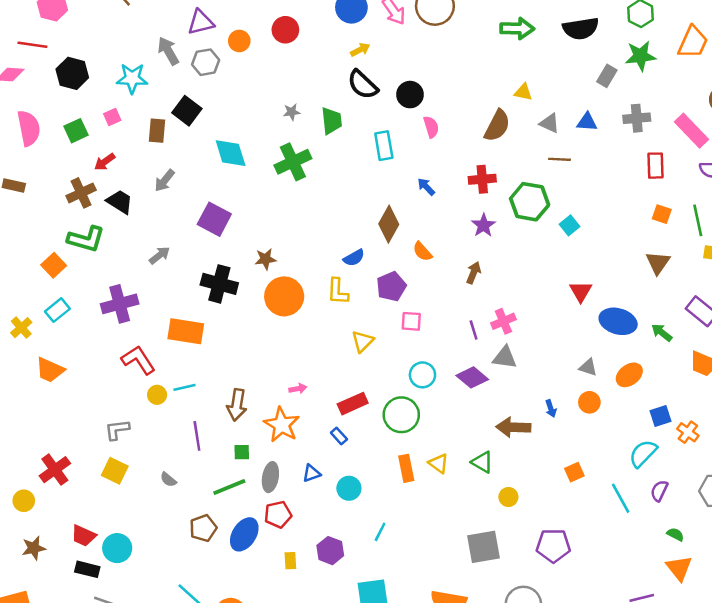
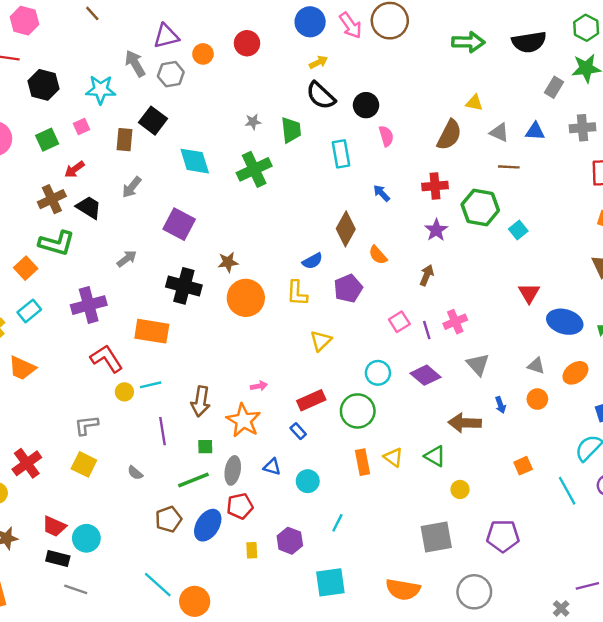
pink square: (411, 321) -> (399, 322), moved, turned -36
gray triangle: (505, 357) -> (478, 365), moved, turned 40
blue triangle: (312, 473) -> (272, 467), turned 36

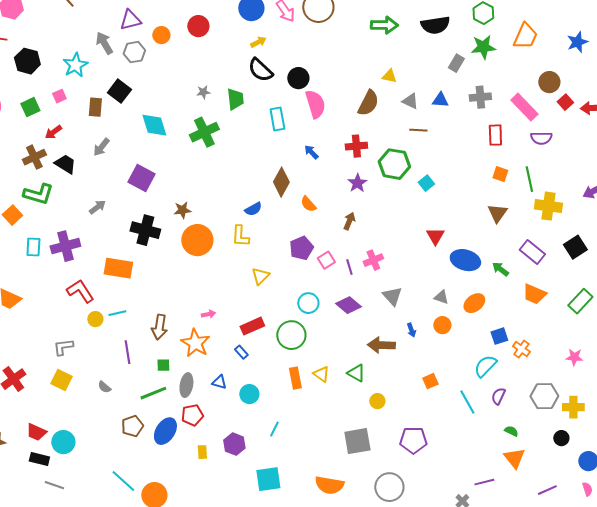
cyan star: (101, 90) -> (75, 65), turned -30
pink semicircle: (386, 136) -> (315, 104), size x1.6
purple pentagon: (348, 288) -> (301, 248), moved
cyan rectangle: (29, 311) -> (33, 247), moved, turned -48

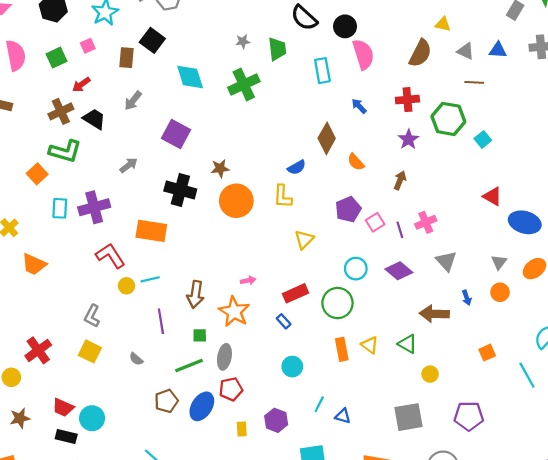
red triangle: (435, 236) -> (492, 196), turned -30
gray triangle: (441, 297) -> (499, 262), turned 49
gray L-shape: (63, 347) -> (92, 316), turned -55
blue triangle: (219, 382) -> (343, 416), moved

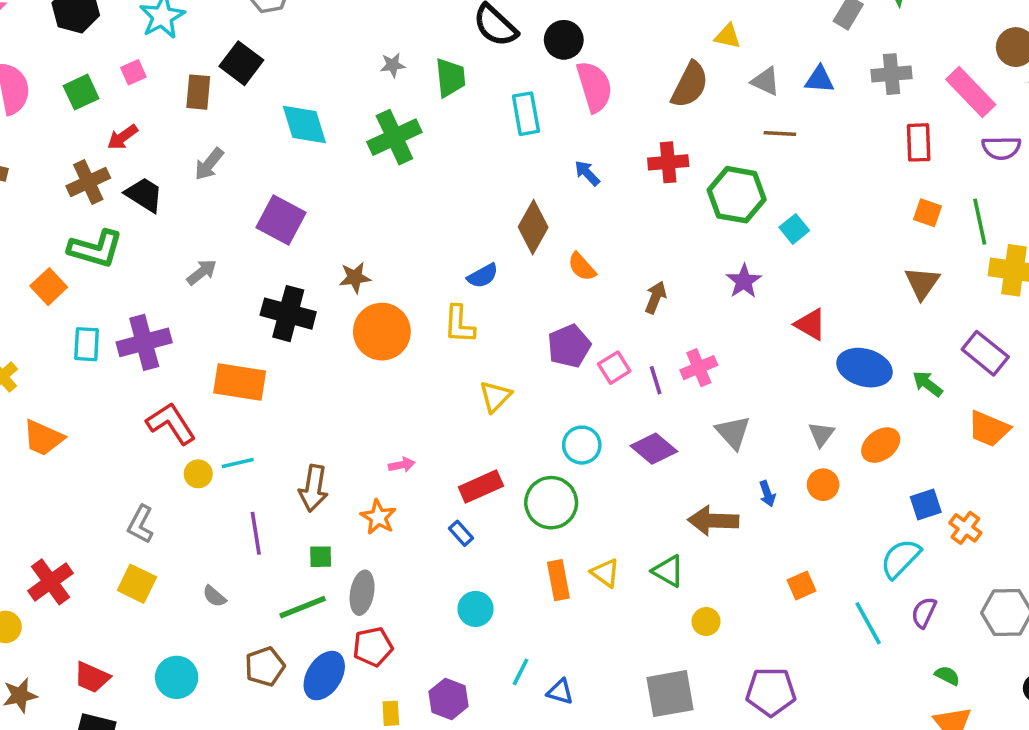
purple star: (409, 139) -> (744, 281), moved
orange star: (234, 312) -> (378, 517), size x0.7
cyan circle: (92, 418) -> (177, 677), moved

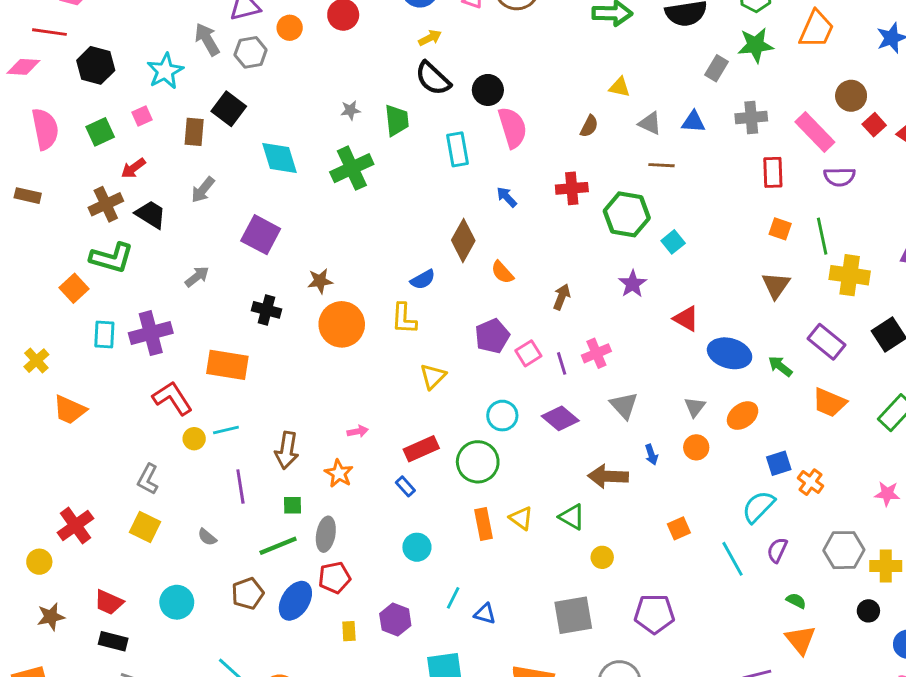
brown semicircle: (690, 85) -> (589, 126), size x0.6
black cross: (288, 314) -> (266, 310), size x0.7

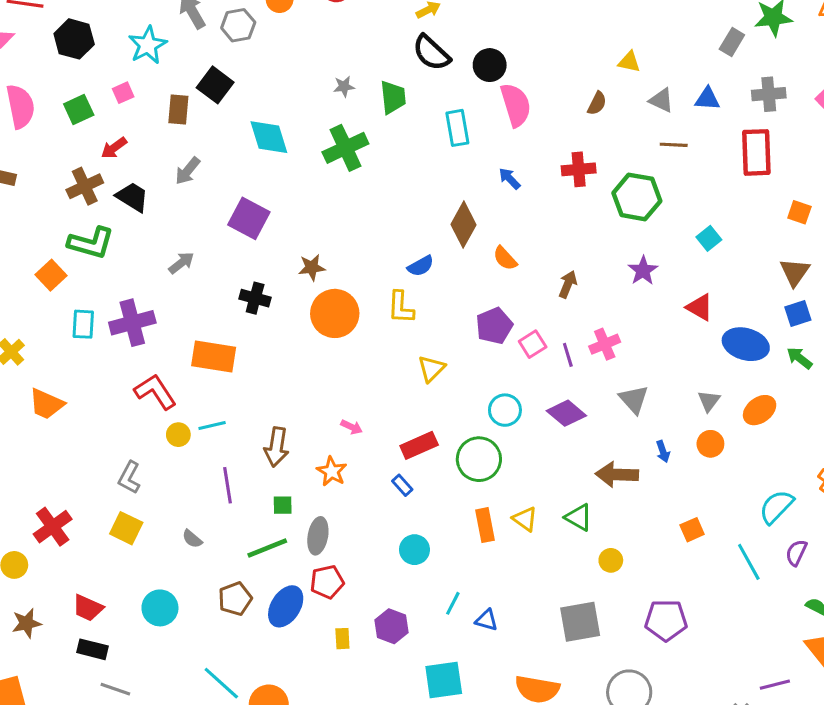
red rectangle: (773, 172) -> (756, 152), moved, size x1.4
cyan square: (673, 242) -> (709, 238), moved
pink arrow: (358, 431) -> (352, 427), turned 36
blue square: (779, 463) -> (798, 313), moved

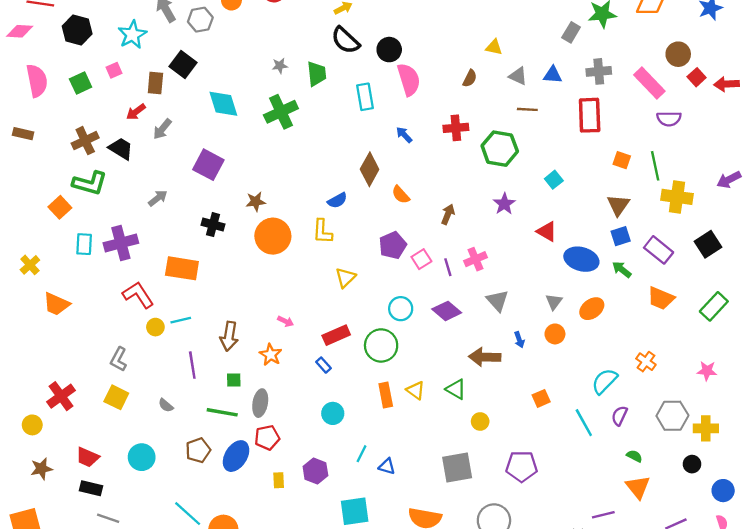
red arrow: (114, 148) -> (136, 112), moved
green line: (267, 548) -> (222, 412), turned 32

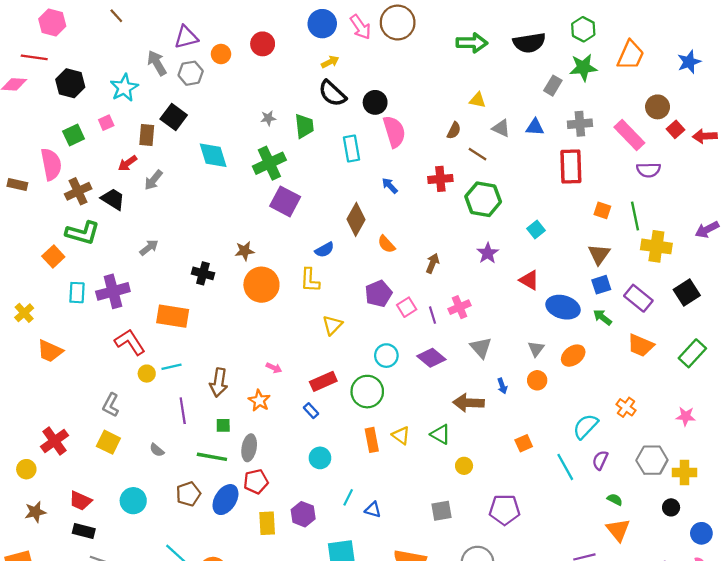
pink semicircle: (37, 81) -> (51, 164), moved
brown line: (527, 109) -> (478, 154), moved, turned 30
purple square: (208, 165) -> (285, 201), moved
gray square: (457, 468) -> (442, 511), size x0.7
yellow rectangle: (279, 480) -> (267, 523), size x1.5

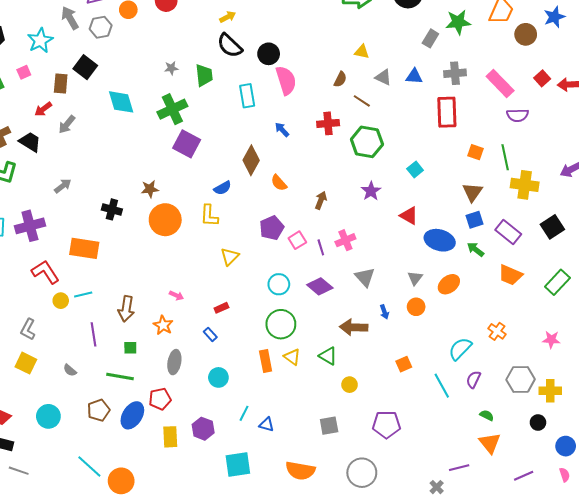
brown circle: (658, 107) -> (526, 34), moved
red rectangle: (323, 381) -> (221, 308), size x0.6
green circle: (367, 392) -> (281, 324), moved
gray ellipse: (249, 448) -> (174, 362), moved

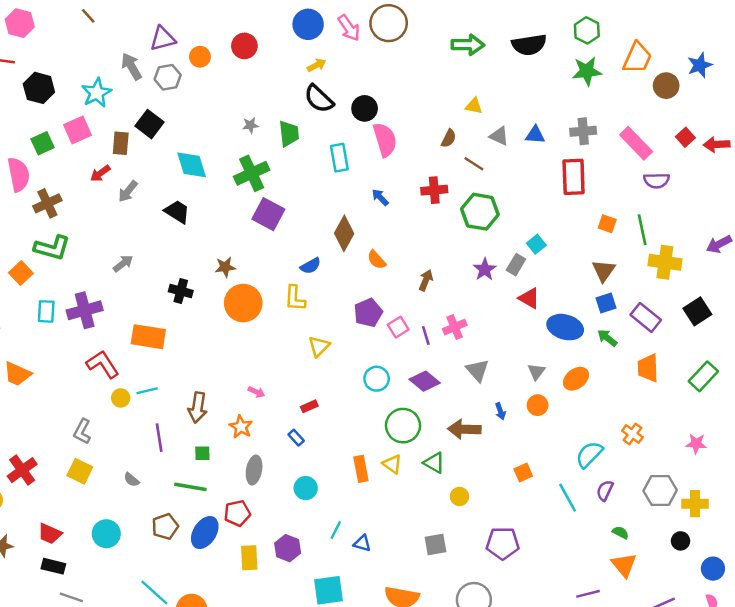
gray rectangle: (430, 38) -> (516, 265), moved
pink square: (24, 72) -> (77, 130), size x1.6
black trapezoid: (30, 142) -> (177, 212), moved
orange trapezoid: (510, 275) -> (648, 368), turned 65
green circle: (281, 324) -> (403, 426), moved

